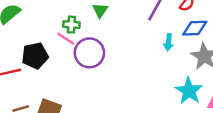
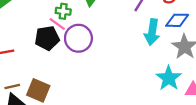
cyan arrow: (168, 42) -> (152, 32), size x1.6
black pentagon: (35, 56) -> (47, 38), moved

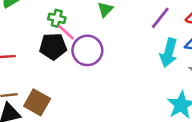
green cross: (63, 11) -> (57, 18), moved

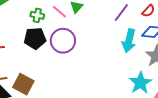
pink line: (66, 32) -> (59, 12), moved

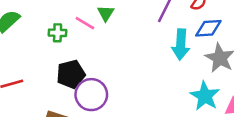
black pentagon: (35, 38) -> (71, 74), moved
purple circle: (63, 41) -> (91, 95), moved

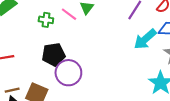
cyan arrow: (181, 45) -> (145, 39), turned 40

